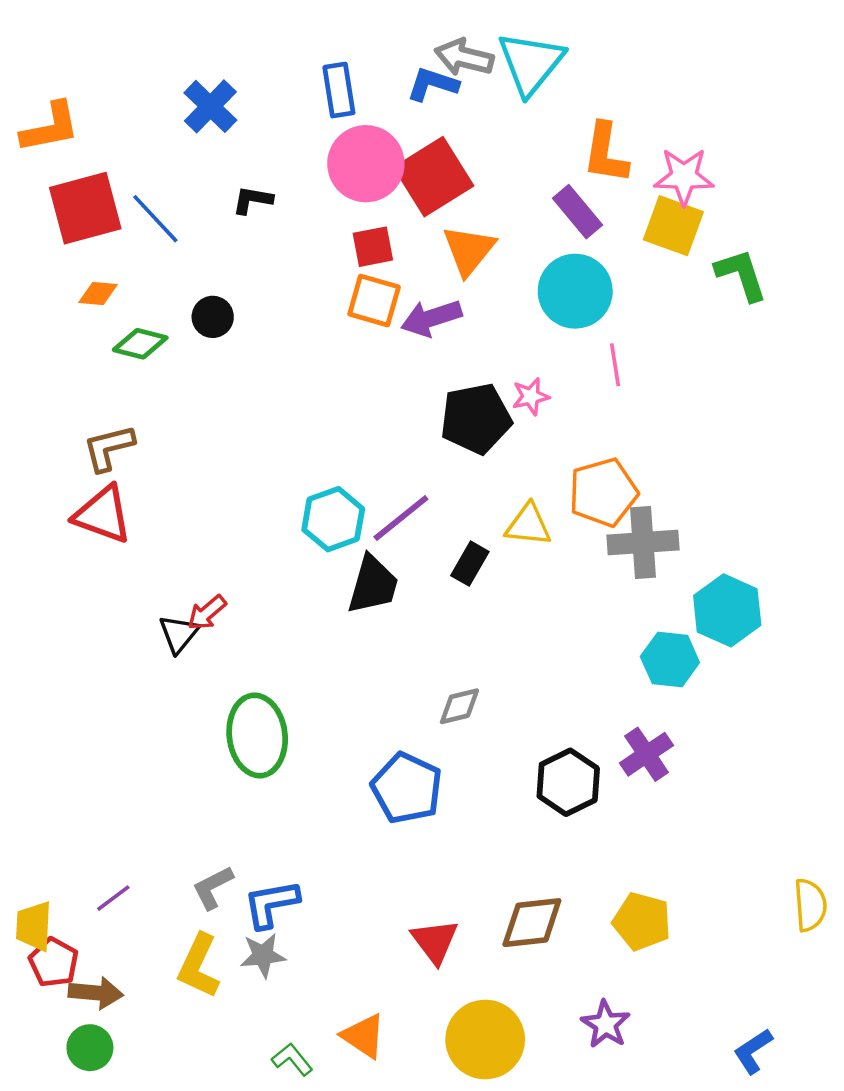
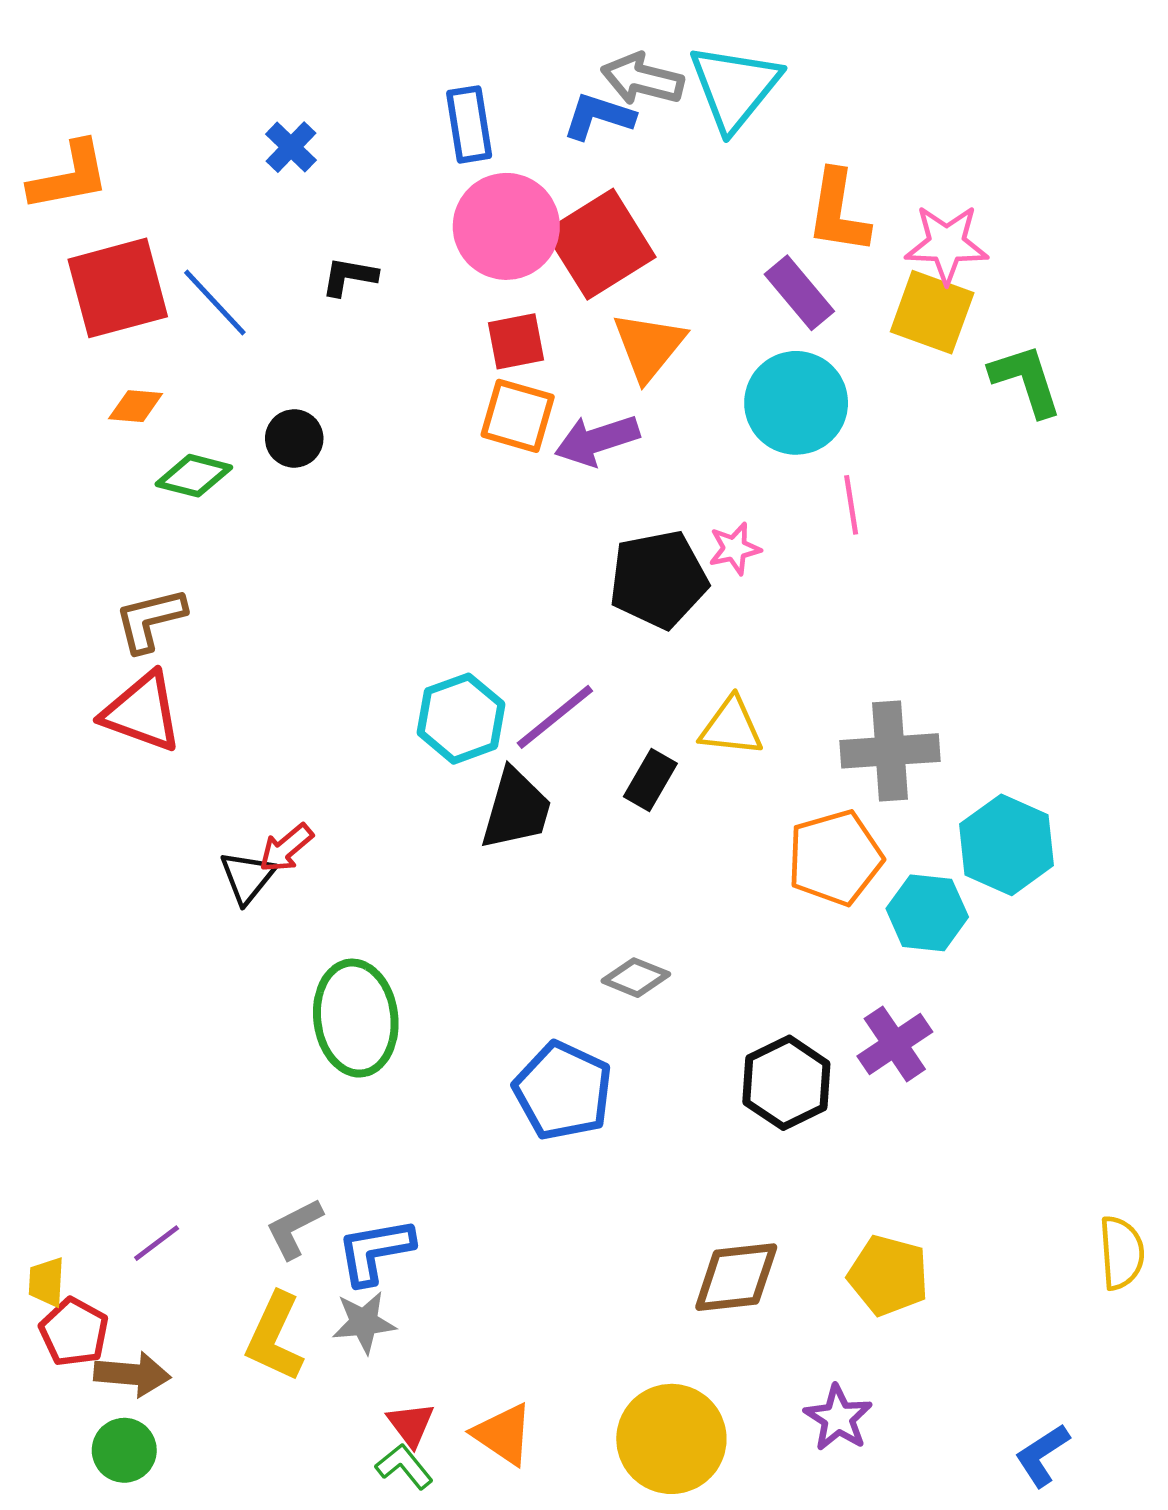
blue cross: (210, 106) -> (291, 147), size x0.7
orange pentagon: (603, 492) -> (835, 858), moved
gray diamond: (459, 706) -> (636, 978), turned 36
yellow trapezoid: (34, 926) -> (47, 1282), size x0.7
red triangle: (435, 941) -> (411, 1424), moved, size x0.7

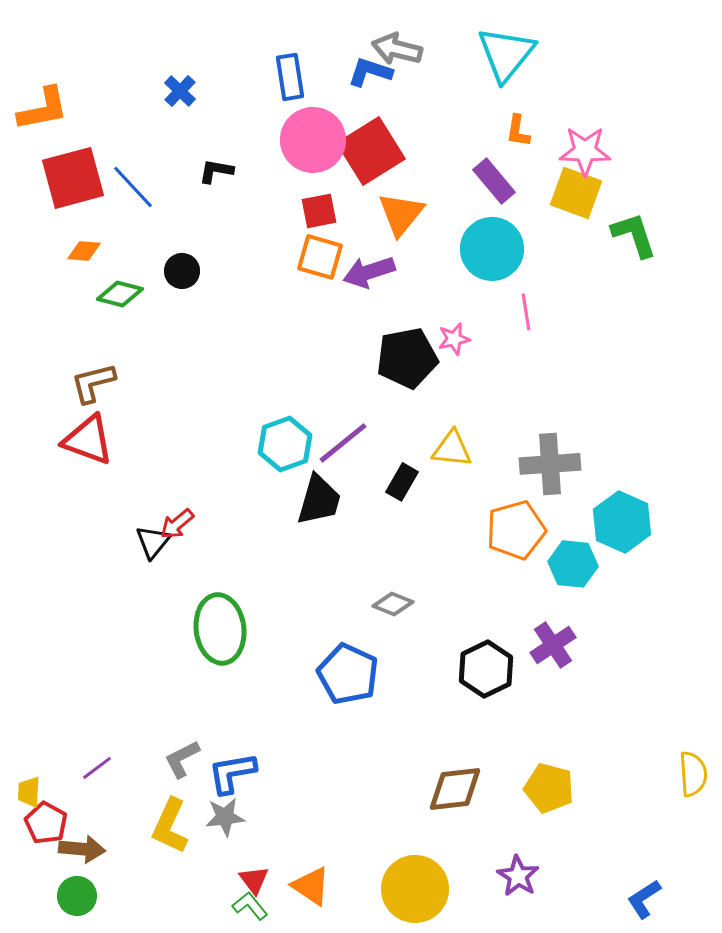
cyan triangle: (735, 87) -> (506, 54), moved
orange L-shape: (838, 212) -> (518, 131), size x0.6

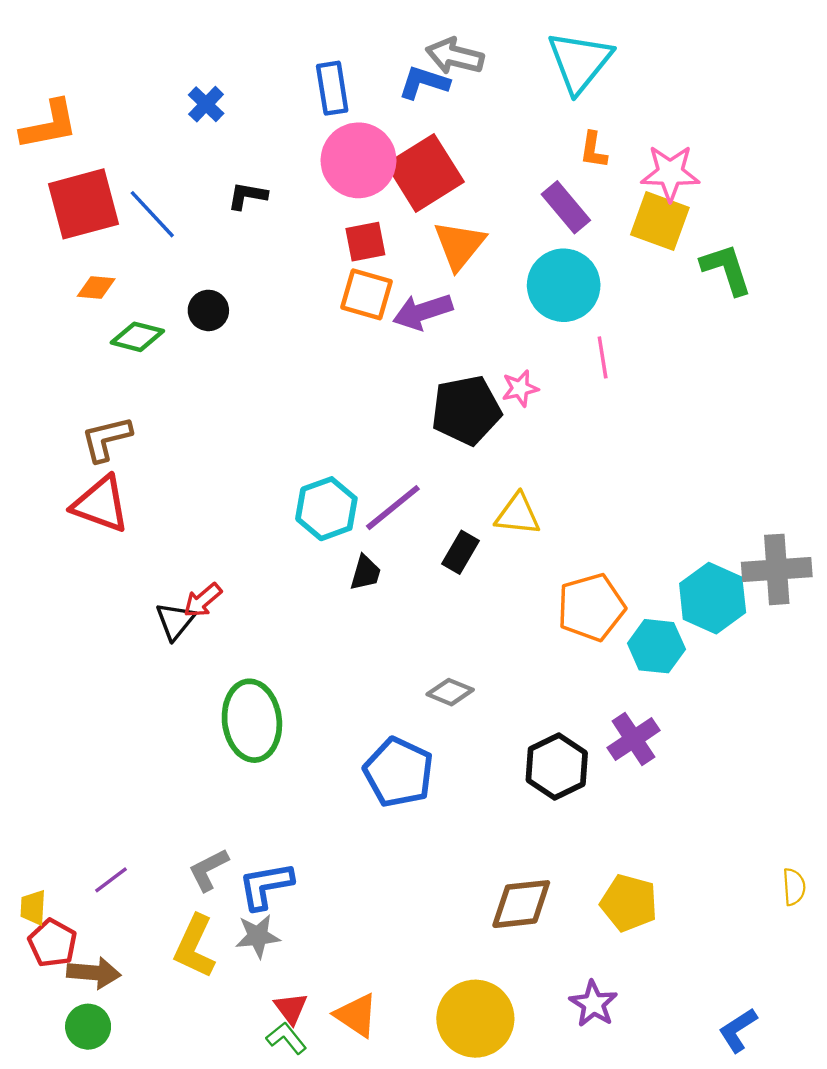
gray cross: (550, 464) -> (777, 569), moved
black trapezoid: (319, 500) -> (365, 573), size x0.6
yellow semicircle: (693, 774) -> (794, 887), size x0.7

